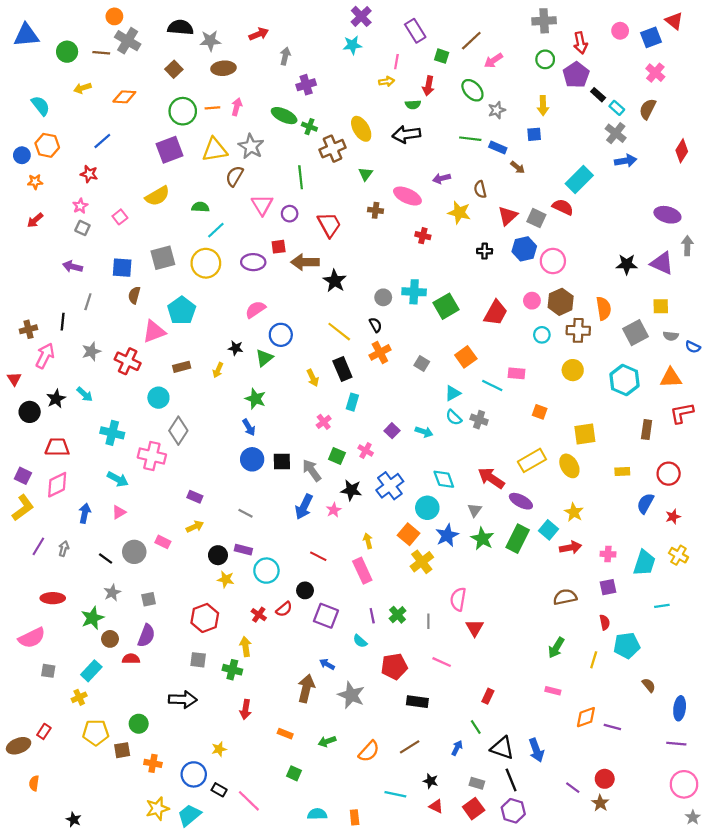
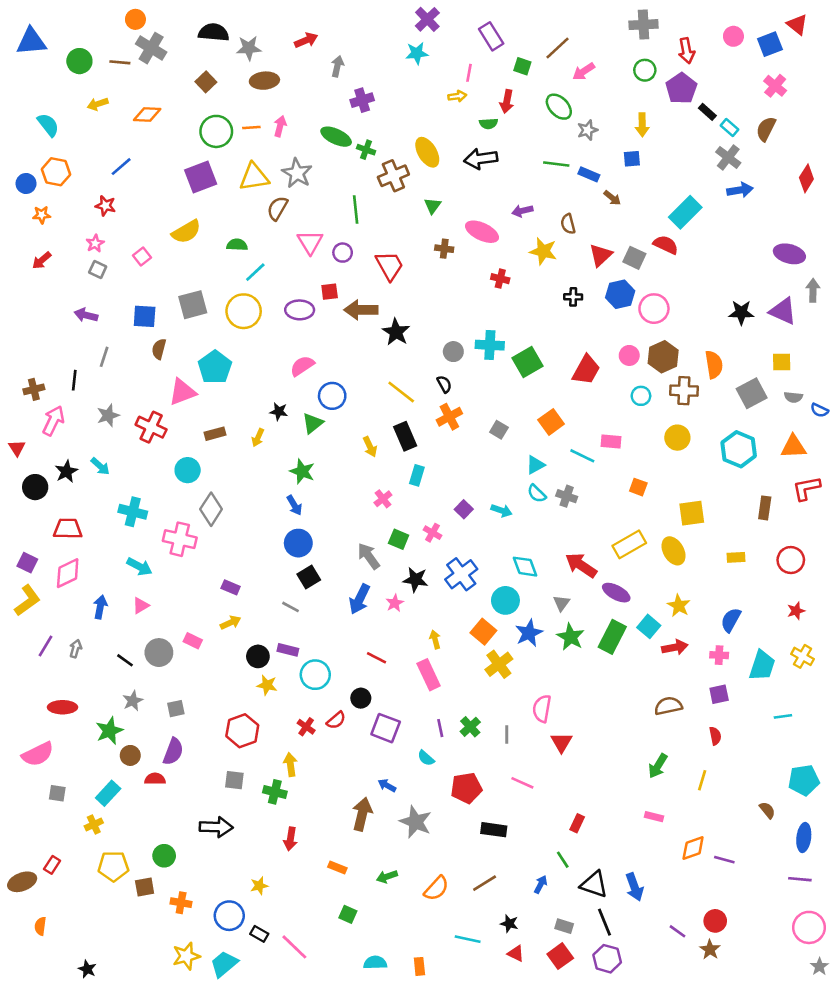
black square: (282, 462) -> (309, 577), moved, turned -30
blue semicircle: (645, 503) -> (731, 620), moved
cyan pentagon: (627, 646) -> (804, 780), moved

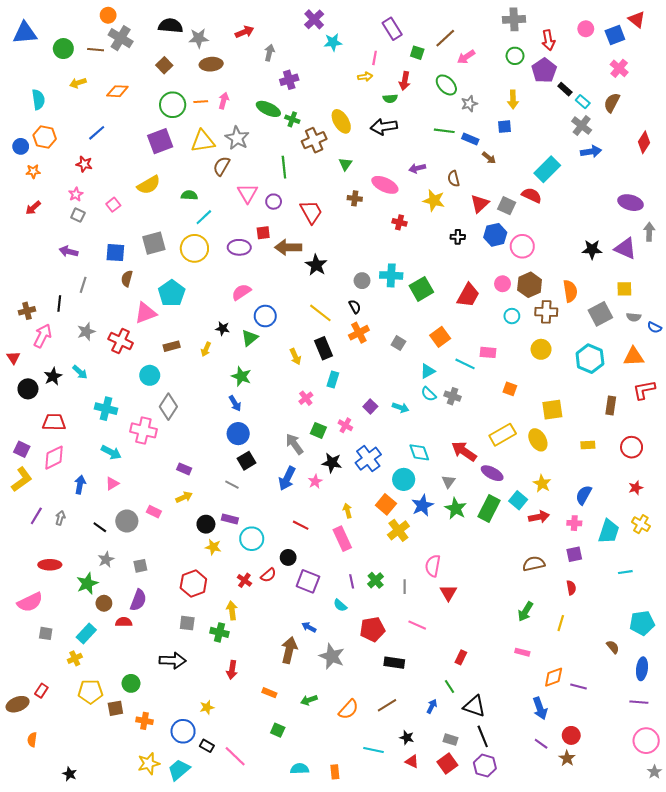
purple cross: (427, 19) -> (314, 19), moved
cyan semicircle: (48, 125) -> (38, 100), turned 30
blue arrow: (634, 887) -> (540, 708), moved

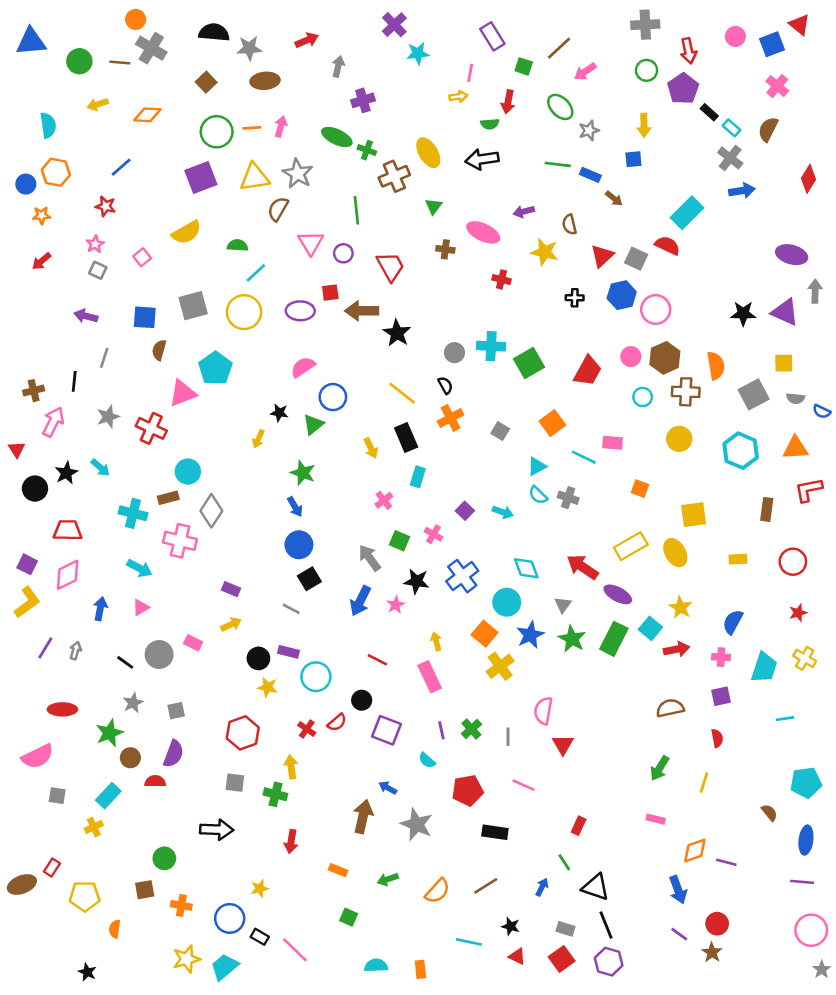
brown rectangle: (172, 346) -> (168, 498), moved
yellow pentagon: (90, 692) -> (85, 896), moved
orange semicircle: (32, 740) -> (115, 929), moved

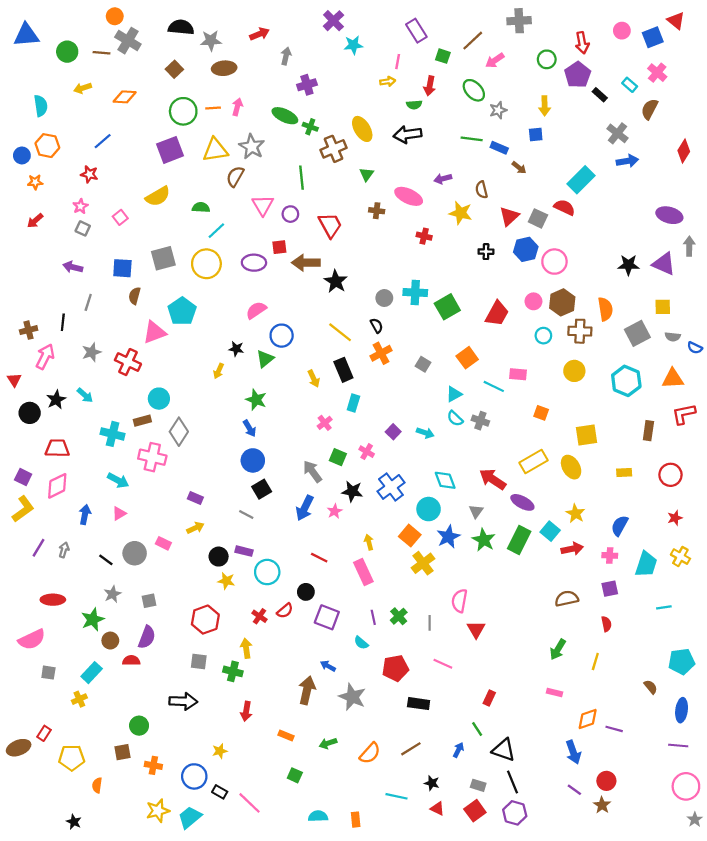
gray cross: (645, 25) -> (519, 21), moved
cyan rectangle: (731, 128) -> (630, 85), moved

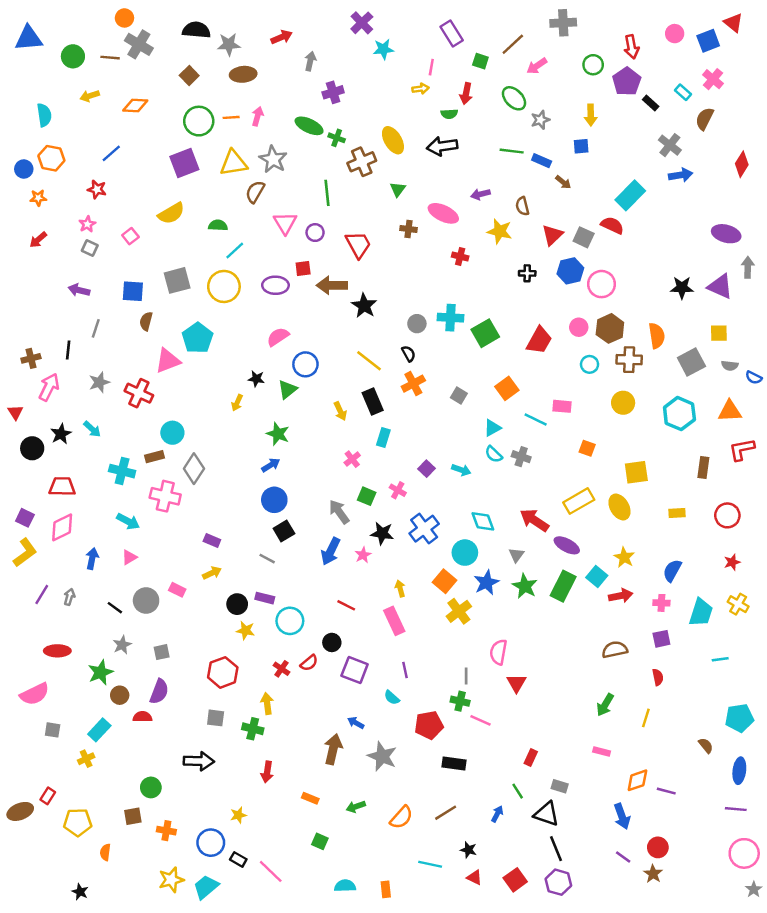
blue arrow: (250, 428) -> (271, 465), turned -91
green cross: (399, 616) -> (460, 701), moved, turned -35
gray rectangle: (478, 785) -> (560, 786), moved

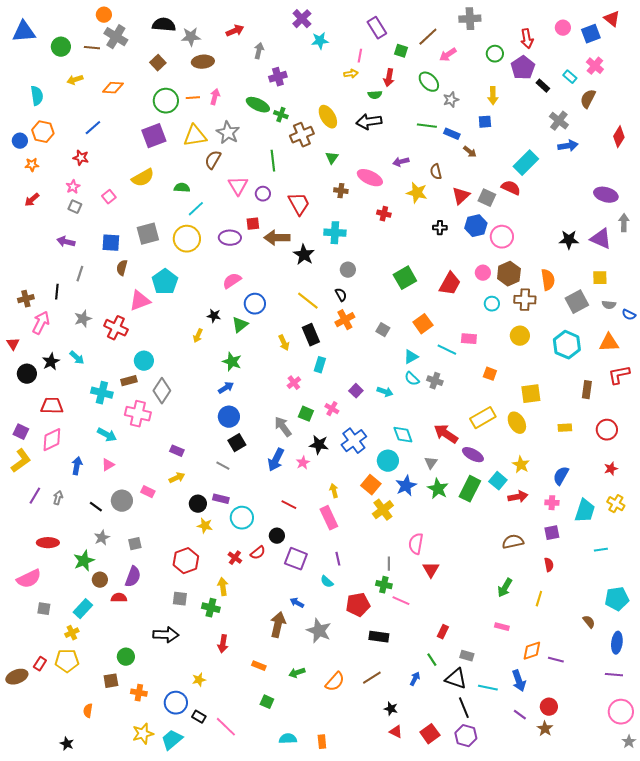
cyan cross: (450, 318) -> (335, 233), moved
yellow pentagon: (78, 822) -> (67, 661), moved
cyan line: (430, 864) -> (488, 688), moved

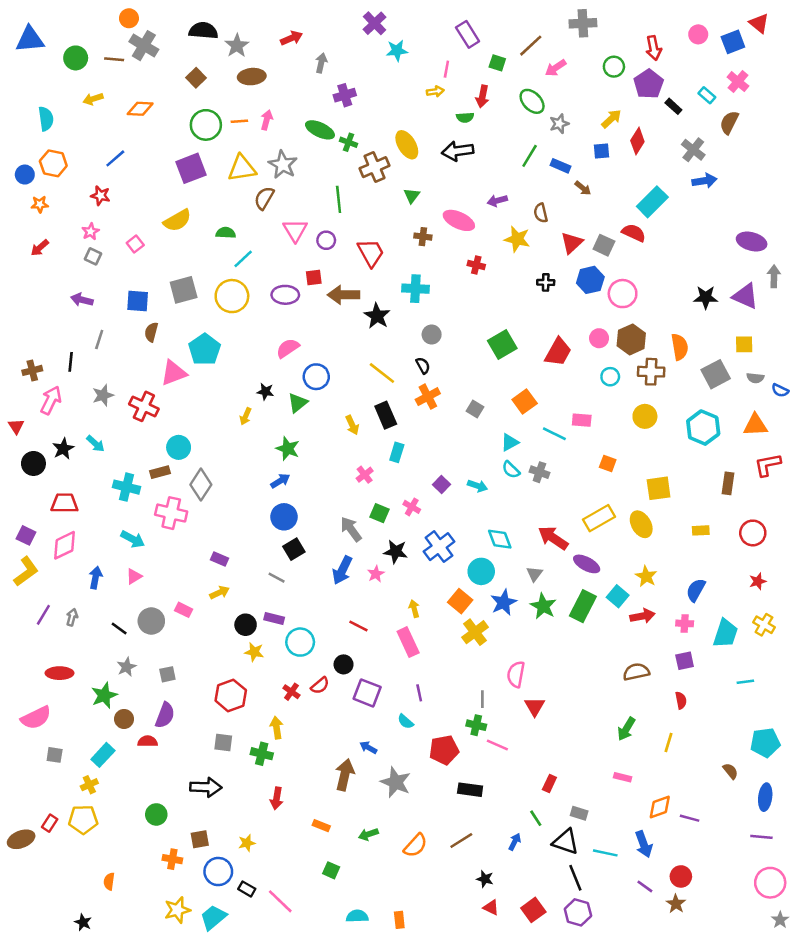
gray star: (191, 37) -> (237, 46), turned -30
yellow arrow: (493, 96) -> (611, 119), turned -132
green line: (427, 126) -> (530, 156), turned -66
red diamond: (619, 137) -> (637, 141), moved
brown square: (111, 681) -> (200, 839), moved

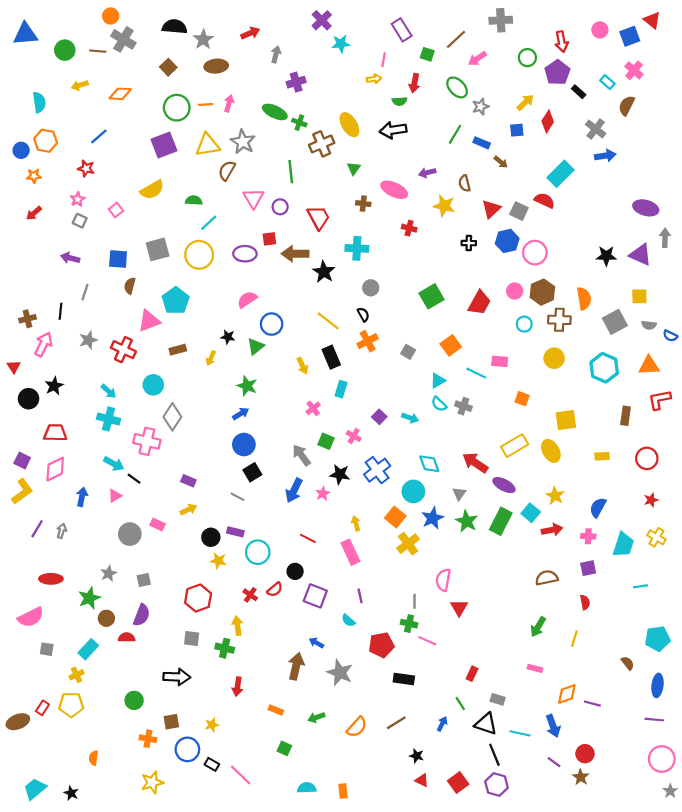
cyan arrow: (95, 444) -> (108, 391), moved
brown rectangle: (160, 472) -> (178, 350), moved
black line: (119, 628) -> (134, 479), moved
cyan trapezoid: (213, 917) -> (35, 789), moved

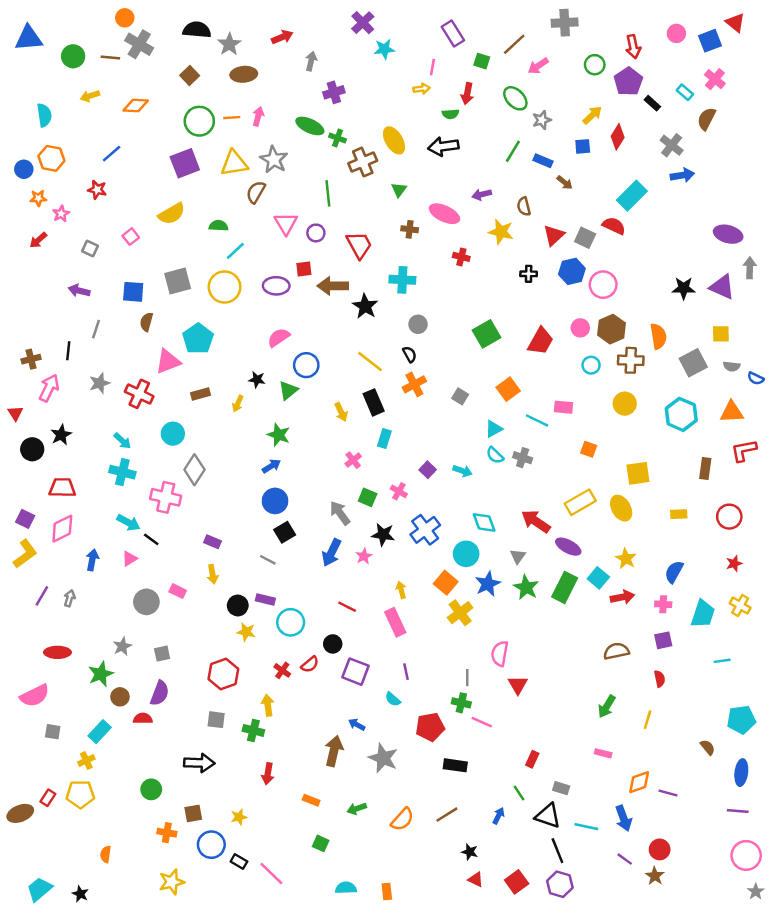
pink star: (78, 199) -> (61, 214), moved
yellow arrow: (188, 510) -> (213, 574), turned 105

